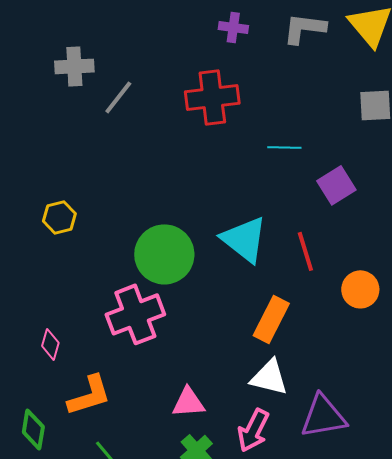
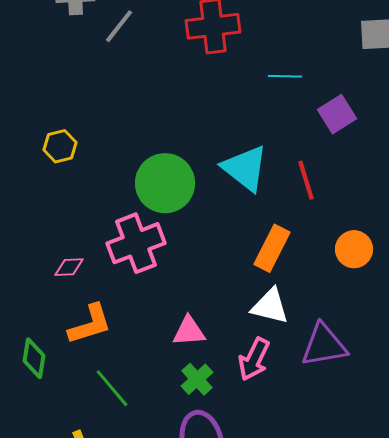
orange circle: (360, 289) -> (354, 249), moved
pink diamond: (50, 344) -> (69, 267), moved, turned 72

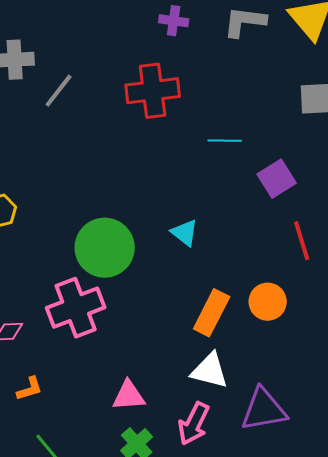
cyan triangle: (245, 168) -> (185, 233), size x0.6
red line: (306, 180) -> (302, 241), moved
orange circle: (354, 249) -> (268, 302), moved
orange L-shape: (90, 324) -> (30, 389), size x0.6

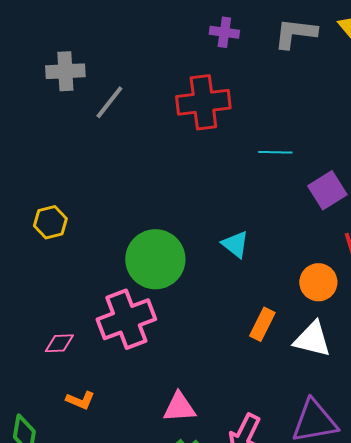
orange circle: (268, 302) -> (318, 282), moved
orange rectangle: (212, 313) -> (262, 324), size x0.7
white triangle: (210, 371) -> (312, 339), moved
orange L-shape: (30, 389) -> (80, 400), turned 40

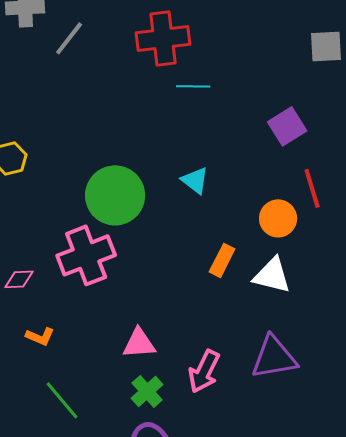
cyan line: (275, 152) -> (193, 86), moved

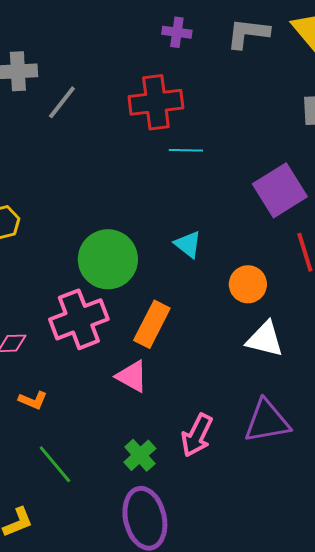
purple square: (287, 126) -> (280, 190), size x1.4
orange circle: (278, 218) -> (248, 284), moved
orange rectangle: (222, 260) -> (152, 324), moved, size x1.4
pink triangle: (139, 343) -> (132, 376), moved, turned 33

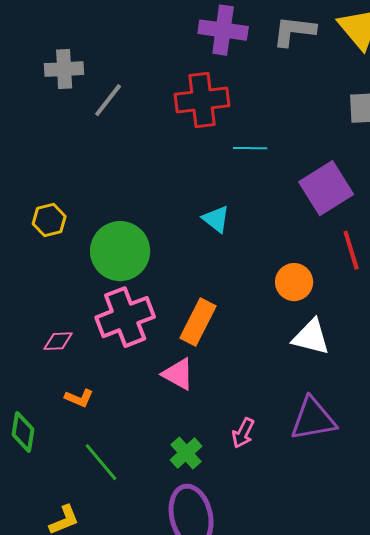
purple cross: (177, 32) -> (223, 30), size x1.6
cyan line: (186, 150) -> (250, 148), moved
cyan triangle: (188, 244) -> (216, 219), moved
green circle: (108, 259) -> (120, 251), moved
pink arrow: (197, 435) -> (243, 433), size x0.7

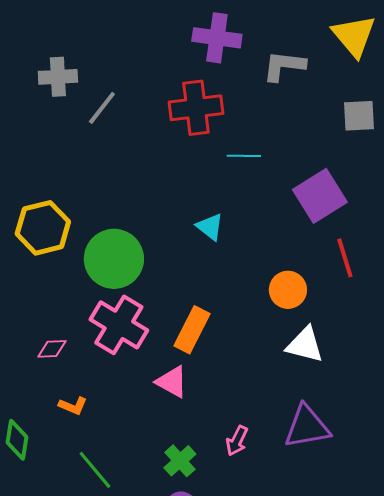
gray L-shape: (294, 31) -> (284, 66), moved
yellow hexagon: (49, 220) -> (43, 228), size x1.6
pink cross: (125, 317) -> (119, 325), turned -38

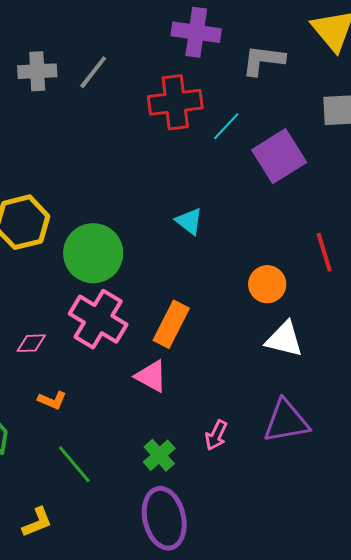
gray line: (102, 108) -> (93, 72), moved
cyan line: (244, 156) -> (226, 126), moved, turned -48
purple square: (320, 196) -> (279, 156), moved

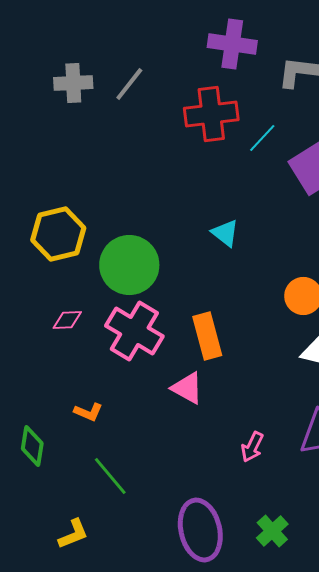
orange rectangle: (171, 324) -> (207, 336), turned -42
pink diamond: (31, 343) -> (67, 320), moved
green cross: (159, 455) -> (272, 531), moved

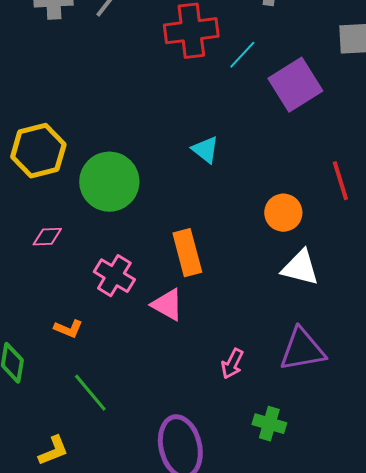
pink cross: (134, 331) -> (114, 276), moved, size x0.7
green cross: (272, 531) -> (269, 424), moved, turned -32

